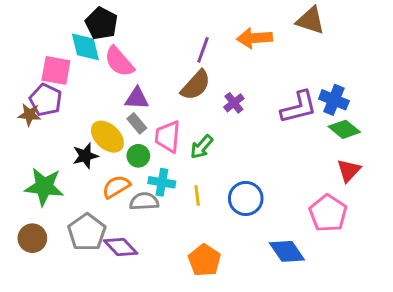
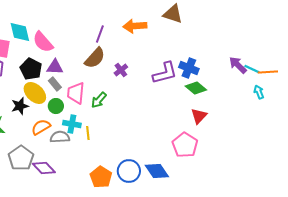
black pentagon: (102, 23) -> (31, 69), moved
yellow line: (197, 195) -> (88, 133), moved
blue circle: (246, 198) -> (129, 171), moved

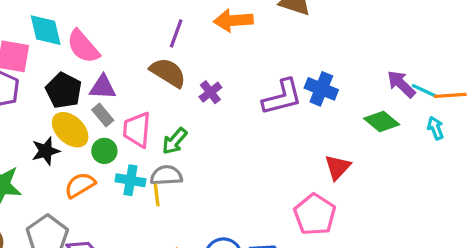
brown semicircle: (95, 58) -> (168, 73), turned -100
green diamond: (196, 88) -> (382, 122), moved
gray semicircle: (60, 137) -> (166, 175), moved

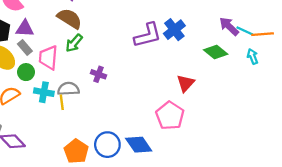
blue cross: (321, 89) -> (174, 30), turned 30
purple cross: (210, 92) -> (99, 74), moved, turned -32
green arrow: (175, 141) -> (74, 43), moved

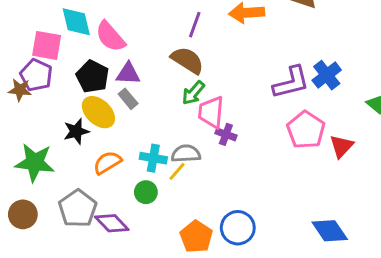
pink trapezoid: (48, 58) -> (211, 112), moved
green circle: (26, 72) -> (146, 192), moved
yellow line: (62, 102) -> (177, 171), turned 48
pink pentagon: (170, 116) -> (306, 130), moved
blue diamond: (139, 145) -> (330, 231), moved

